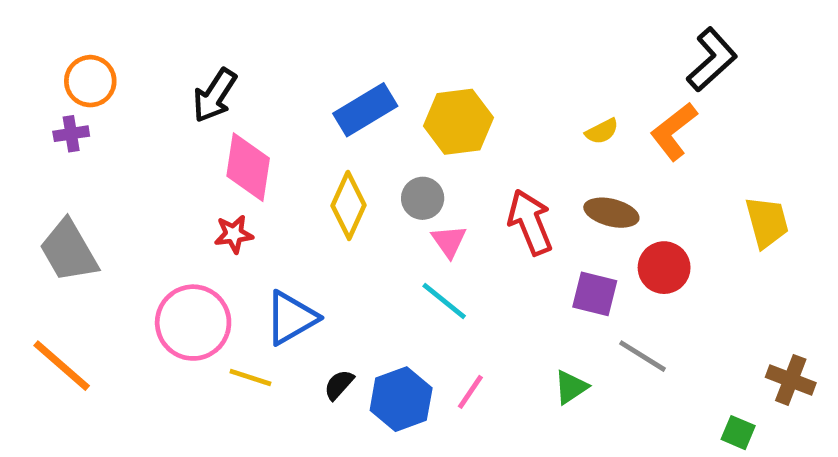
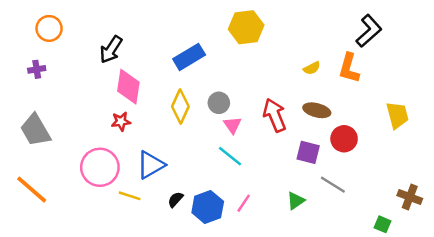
orange circle: (90, 81) -> (49, 28), moved
yellow hexagon: (458, 122) -> (246, 27), moved
orange L-shape: (674, 131) -> (349, 68), turned -36

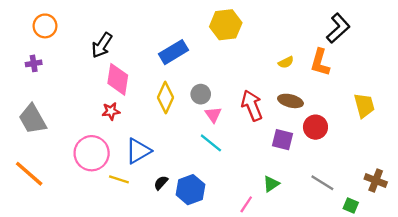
gray line: (333, 185) -> (322, 183), moved
pink line: (244, 203) -> (246, 204), moved

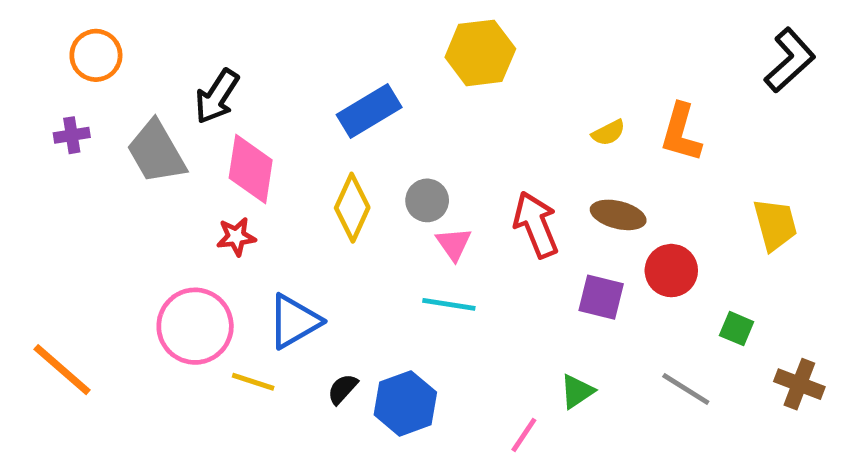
black L-shape: (338, 28) -> (790, 60), moved
gray trapezoid: (33, 119) -> (156, 152), moved
cyan line: (211, 143) -> (449, 304), turned -30
green square: (351, 206) -> (737, 329), moved

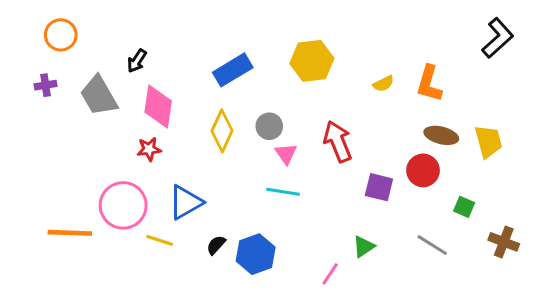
yellow hexagon: (480, 53) -> (312, 61), moved
black arrow: (217, 96) -> (137, 61), size x0.7
brown ellipse: (618, 215) -> (441, 135), moved
orange line: (62, 370) -> (70, 233), moved, turned -39

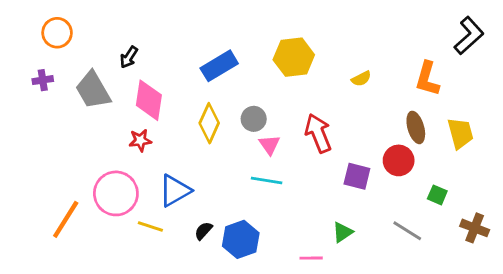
orange L-shape: (429, 84) -> (427, 79), moved
brown ellipse: (441, 135) -> (416, 127), turned 60
orange line: (70, 233) -> (66, 219), turned -60
pink line: (330, 274) -> (311, 258), turned 55

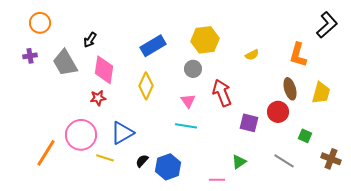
gray circle: (254, 119) -> (193, 69), moved
yellow trapezoid: (460, 133) -> (321, 93), turned 30

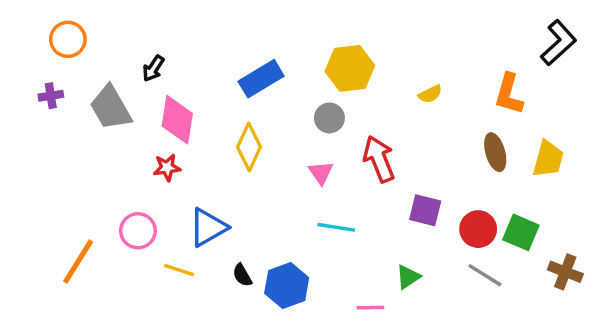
red circle: (278, 112) -> (478, 229), moved
cyan line: (186, 126) -> (336, 227), moved
pink circle: (81, 135) -> (138, 231), size x0.7
green square: (305, 136) -> (521, 232), size x1.5
black semicircle: (142, 161) -> (242, 275), turned -72

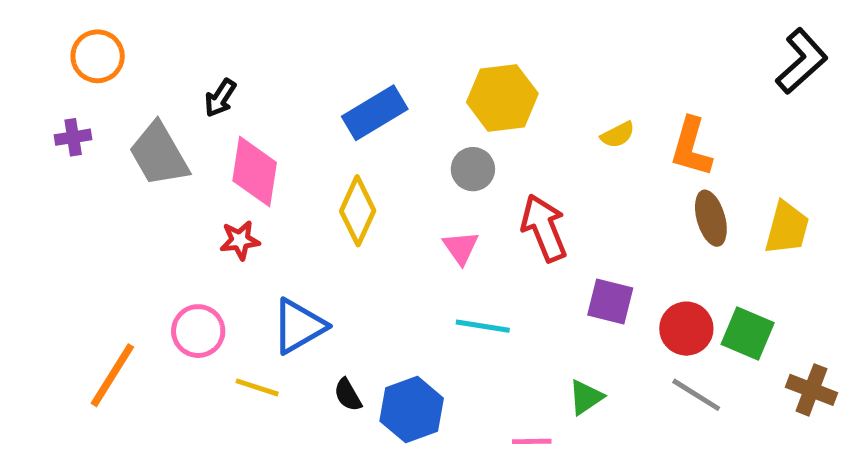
orange L-shape: (509, 94) -> (691, 147), moved

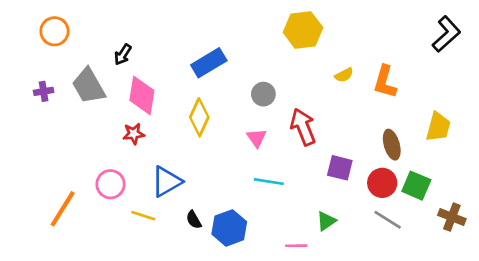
yellow hexagon: (502, 98) -> (303, 30), moved
purple cross: (73, 137) -> (44, 91), moved
brown ellipse: (711, 218) -> (392, 145), moved

